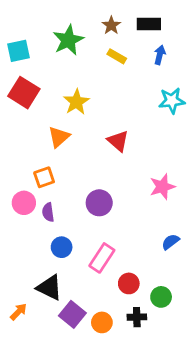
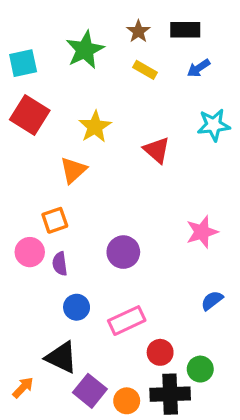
blue arrow: (160, 55) -> (199, 68), turned -138
red triangle: (118, 141) -> (157, 150), moved
pink rectangle: (102, 258) -> (127, 321), turned 32
black cross: (137, 317) -> (170, 394), size x1.6

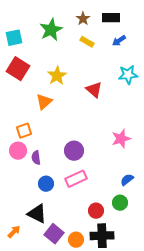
orange square: (55, 220) -> (24, 131), moved
pink rectangle: (127, 321) -> (76, 179), moved
green circle: (200, 369) -> (120, 203), moved

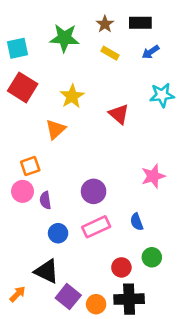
green star: (51, 30) -> (64, 38), turned 30
blue semicircle: (127, 180) -> (137, 222), moved, turned -72

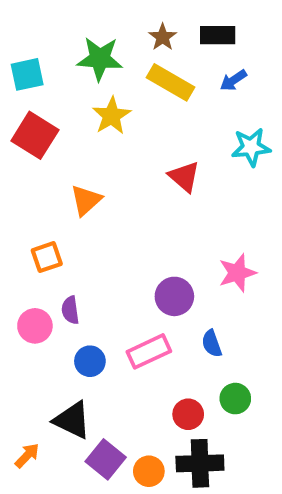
yellow rectangle: (110, 53) -> (170, 82), size x1.6
yellow star: (72, 96) -> (112, 116), moved
pink circle: (23, 191) -> (35, 326), moved
purple circle: (94, 191) -> (174, 296), moved

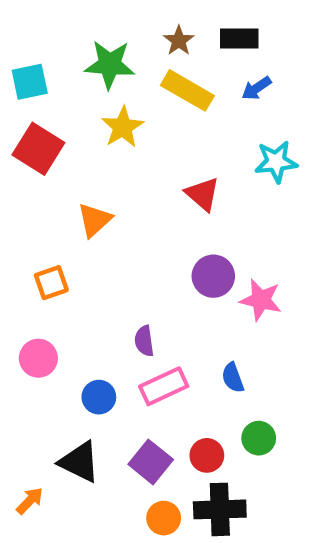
pink star: (237, 273) -> (261, 300), turned 30
purple circle: (174, 296) -> (213, 276), moved
purple semicircle: (70, 310) -> (144, 341), moved
purple square: (106, 459) -> (151, 462), moved

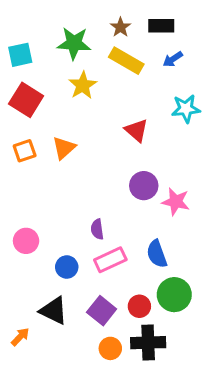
orange square: (51, 283) -> (25, 151), moved
blue semicircle: (233, 378) -> (157, 254), size x1.4
green circle: (259, 438) -> (174, 295), size x1.5

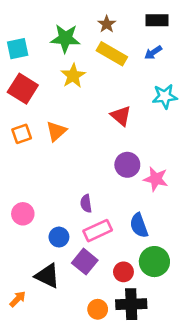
black rectangle: (161, 26) -> (157, 20), moved
purple square: (102, 311) -> (85, 262), moved

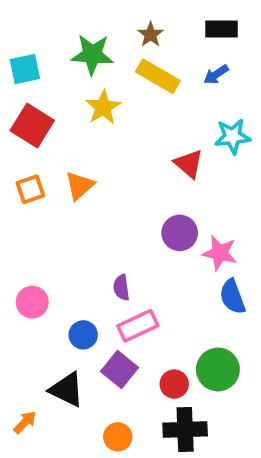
red triangle: (121, 116) -> (189, 164), moved
blue semicircle: (139, 225) -> (232, 297), moved
orange circle: (98, 309) -> (118, 437), moved

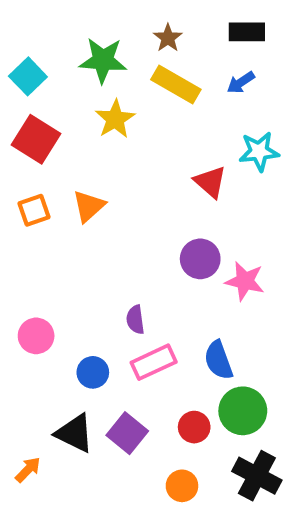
cyan square: (25, 69) -> (28, 76), turned -32
blue semicircle: (232, 297) -> (218, 360), moved
purple square: (120, 369) -> (127, 433), moved
black cross: (185, 430) -> (257, 476), moved, turned 30
orange circle: (118, 437) -> (182, 486), moved

